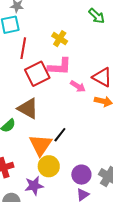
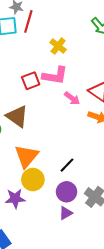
red line: (23, 48) -> (28, 21), moved
red square: (37, 74) -> (31, 81), size x0.7
black line: (60, 135) -> (67, 165), moved

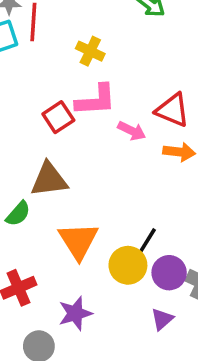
brown triangle: (17, 116) -> (49, 180), turned -30
yellow circle: (33, 180) -> (128, 265), moved
purple circle: (67, 192) -> (169, 273), moved

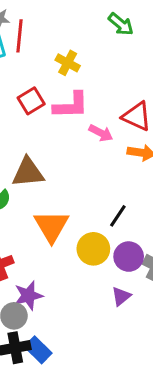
red square: (58, 117) -> (31, 101), moved
black line: (147, 241) -> (118, 216), moved
purple star: (75, 313) -> (28, 296), moved

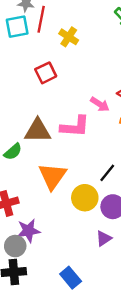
yellow cross: (68, 63) -> (69, 37), moved
pink L-shape: (71, 105) -> (75, 126), moved
blue rectangle: (38, 350) -> (71, 278), moved

